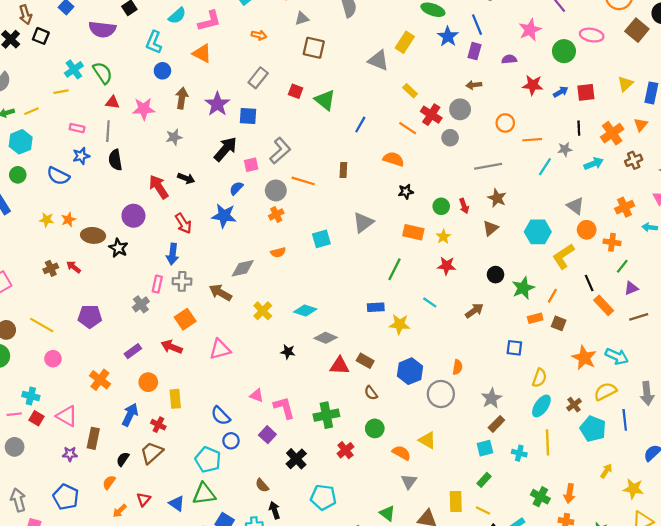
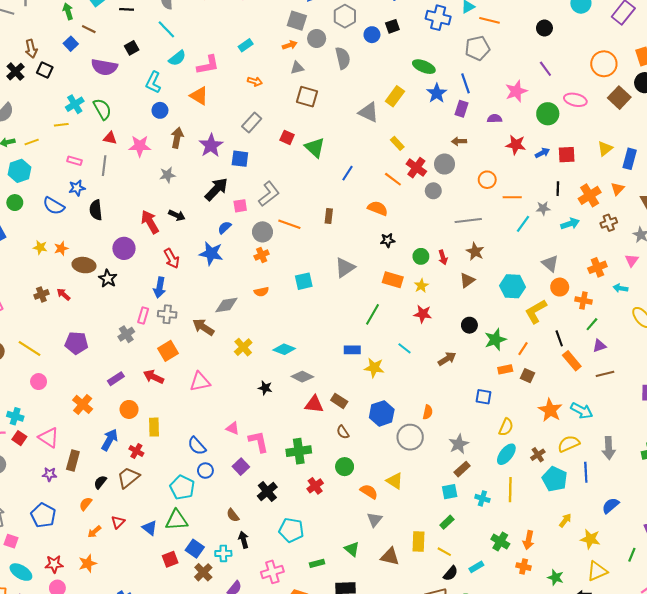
black semicircle: (115, 160) -> (96, 210), moved

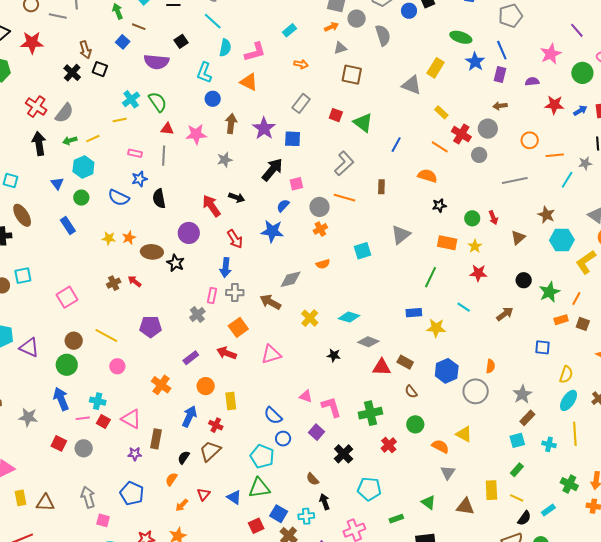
cyan semicircle: (177, 58) -> (225, 48), turned -36
gray L-shape: (269, 194) -> (344, 163), moved
brown star: (475, 252) -> (546, 215), moved

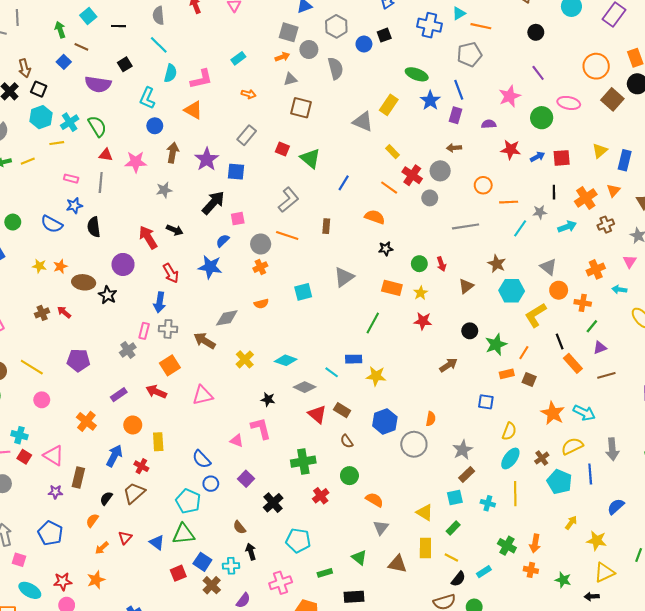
cyan hexagon: (83, 167) -> (41, 117), moved
cyan line: (464, 307) -> (332, 372), moved
red triangle: (382, 367) -> (317, 414), turned 36
pink L-shape: (331, 407) -> (261, 428), moved
yellow triangle: (464, 434) -> (425, 513), moved

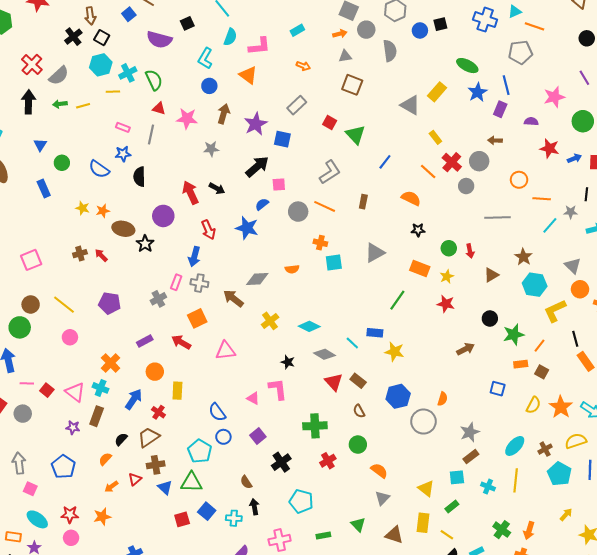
orange cross: (260, 267) -> (320, 243), moved, turned 32
yellow semicircle: (509, 431) -> (533, 405), moved
cyan cross: (19, 435) -> (101, 388), moved
brown cross: (212, 585) -> (156, 465), moved, turned 30

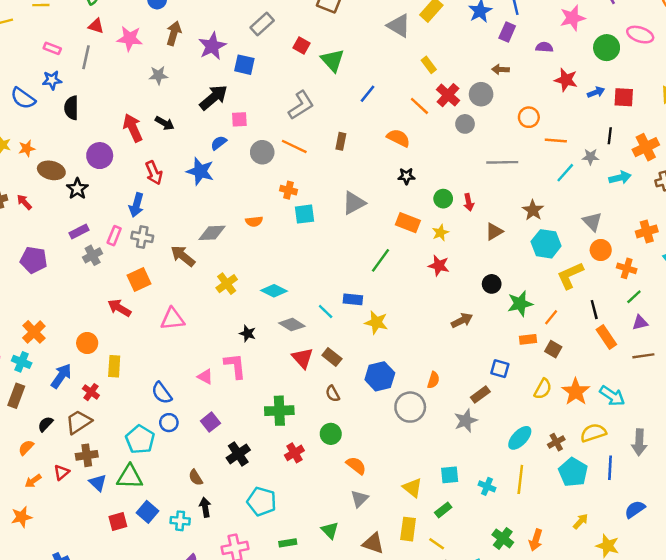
purple rectangle: (145, 341) -> (79, 232), moved
brown rectangle: (471, 457) -> (480, 395), moved

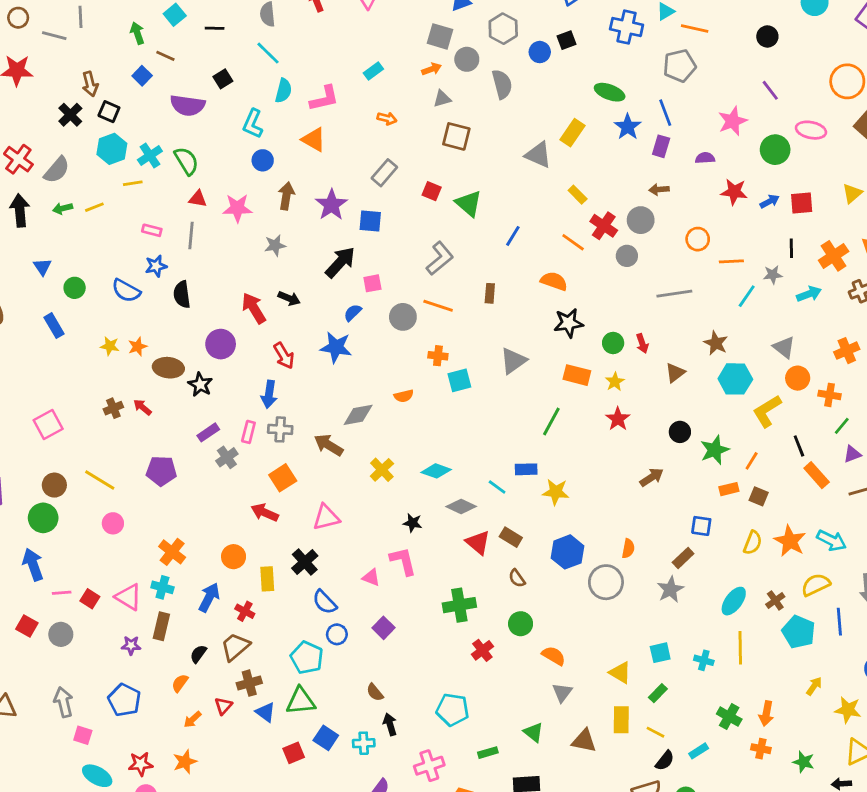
black star: (406, 176) -> (568, 323), size x1.5
red star: (439, 266) -> (618, 419), turned 30
black cross: (238, 454) -> (305, 562), moved

